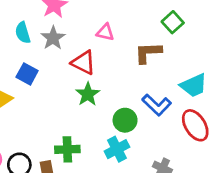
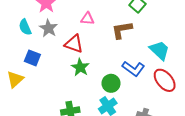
cyan trapezoid: (194, 85) -> (159, 50), turned -105

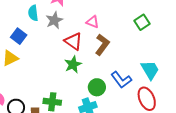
brown L-shape: (122, 30) -> (102, 45), moved, turned 120
blue square: (32, 58) -> (19, 36), moved

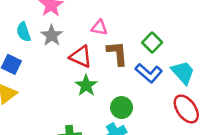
green square: (142, 22) -> (152, 42), moved
brown L-shape: (102, 45) -> (117, 53), turned -30
blue L-shape: (121, 80) -> (149, 73), moved

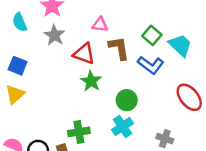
cyan semicircle: (24, 32) -> (20, 22), moved
cyan trapezoid: (183, 72) -> (180, 45), moved

